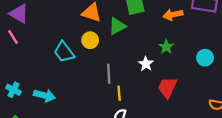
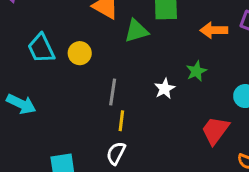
yellow circle: (90, 40) -> (80, 53), moved
cyan trapezoid: (64, 52) -> (41, 48), moved
red trapezoid: (167, 87) -> (215, 130), moved

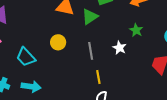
cyan trapezoid: (41, 48) -> (26, 57), moved
gray line: (113, 92) -> (91, 51), moved

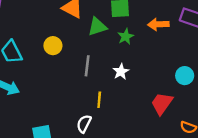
green star: (136, 30) -> (126, 37), moved
yellow line: (98, 77) -> (99, 100), moved

